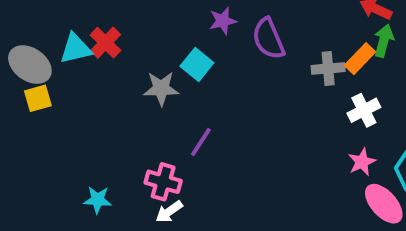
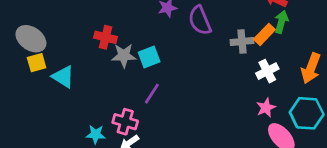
red cross: (105, 43) -> (105, 37), moved, turned -30
cyan triangle: (76, 49) -> (63, 77), moved, turned 45
cyan square: (197, 65) -> (149, 57), moved, turned 30
cyan star: (98, 200) -> (96, 134), moved

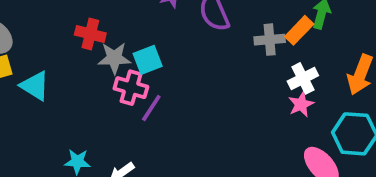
pink star: (266, 108) -> (301, 104), moved
pink cross: (125, 122) -> (131, 88), moved

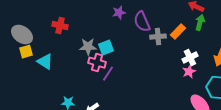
orange rectangle: (299, 30) -> (178, 32), moved
red cross: (90, 34) -> (60, 26), moved
gray cross: (270, 40) -> (158, 37), moved

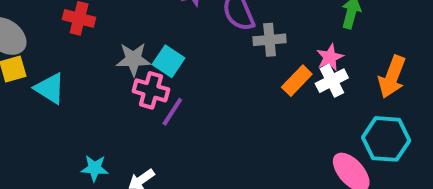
orange rectangle: (178, 32) -> (297, 81), moved
cyan square: (106, 48) -> (168, 61), turned -35
pink star: (189, 72) -> (330, 57), moved

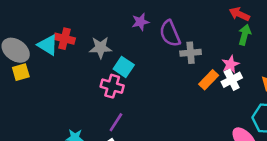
gray star: (133, 59) -> (101, 48), moved
cyan triangle: (50, 88) -> (48, 45), moved
purple line: (172, 112) -> (116, 122), moved

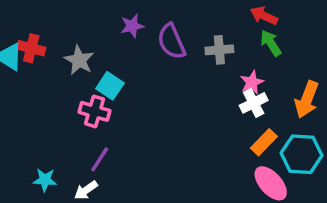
green arrow: (245, 35) -> (271, 43), turned -48
gray star: (101, 48) -> (79, 60), turned 30
gray cross: (191, 53) -> (219, 50), moved
orange rectangle: (209, 80) -> (264, 142), moved

